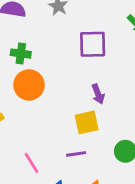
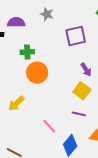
yellow square: (87, 122) -> (82, 91), turned -30
purple line: (76, 154) -> (79, 114), turned 32

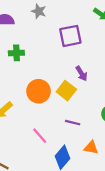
orange circle: (37, 73) -> (39, 91), moved
yellow square: (82, 91) -> (66, 91), moved

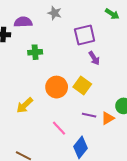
purple arrow: (81, 73) -> (94, 58), moved
orange triangle: (91, 148) -> (108, 118), moved, turned -40

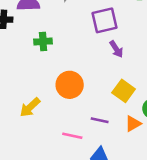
yellow square: (82, 86) -> (124, 91), moved
purple line: (89, 115) -> (100, 120), moved
pink line: (59, 128) -> (72, 136), turned -35

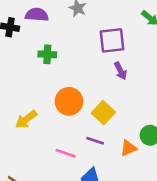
yellow square: (124, 91) -> (103, 113), moved

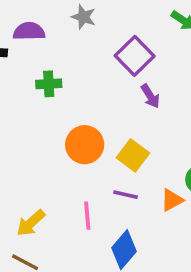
purple square: (112, 40) -> (135, 56), turned -32
yellow arrow: (26, 119) -> (31, 223), moved
pink line: (66, 153) -> (87, 216), turned 72

